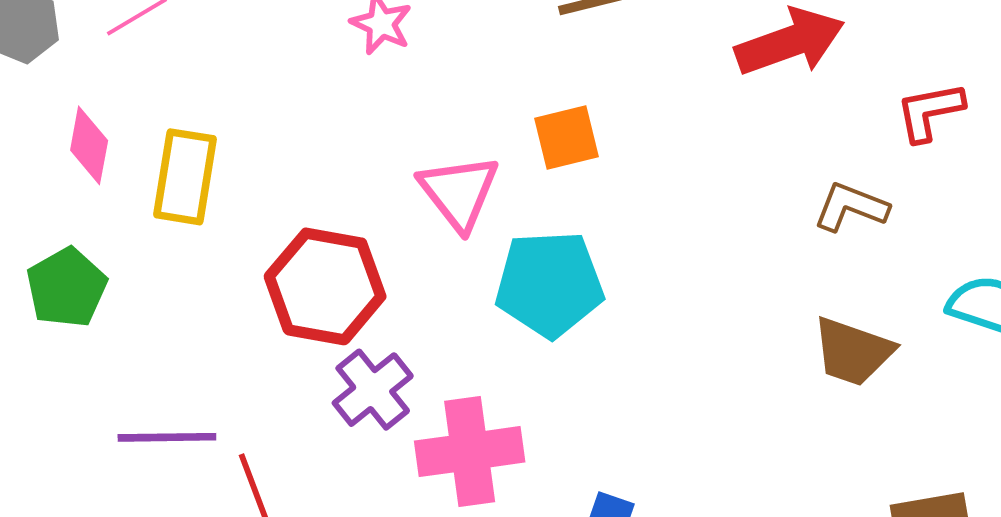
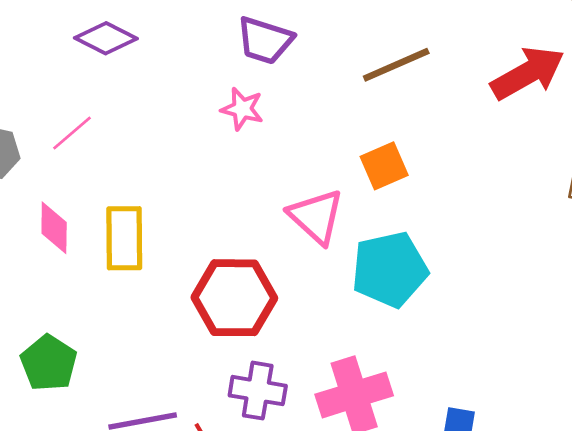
green pentagon: (67, 288) -> (49, 363), moved
purple cross: (373, 390) -> (258, 391), moved, turned -32

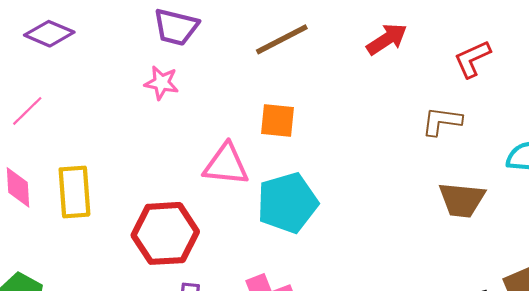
red arrow: (528, 73) -> (387, 39), size x0.7
orange square: (384, 166) -> (278, 121), turned 33
pink triangle: (316, 217) -> (226, 165), turned -33

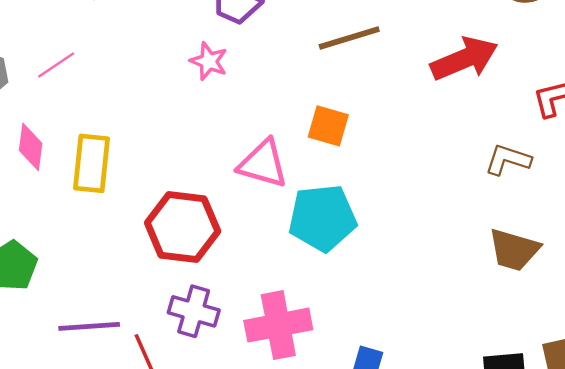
red arrow: (387, 39) -> (464, 59), size x1.4

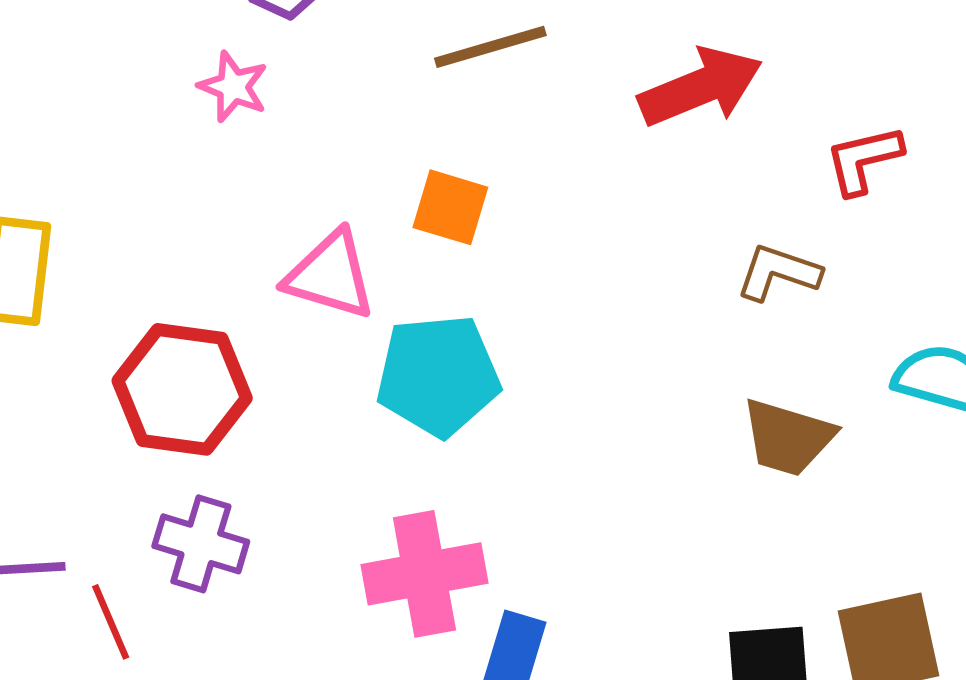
pink cross: (278, 325) -> (424, 574), moved

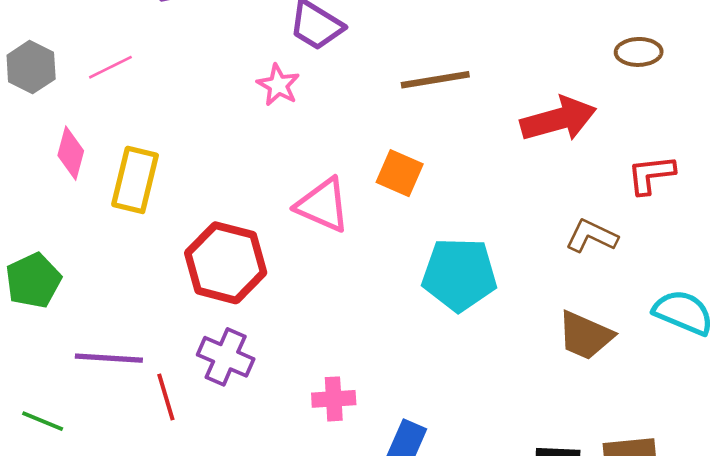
cyan pentagon: (438, 375) -> (459, 275), moved
pink cross: (424, 574) -> (334, 399), moved, size x0.6

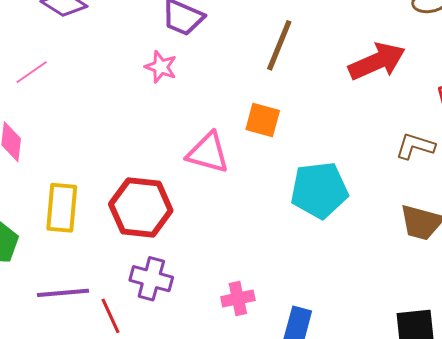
brown line: (435, 80) -> (279, 45), turned -50
yellow rectangle: (135, 180) -> (62, 208), moved

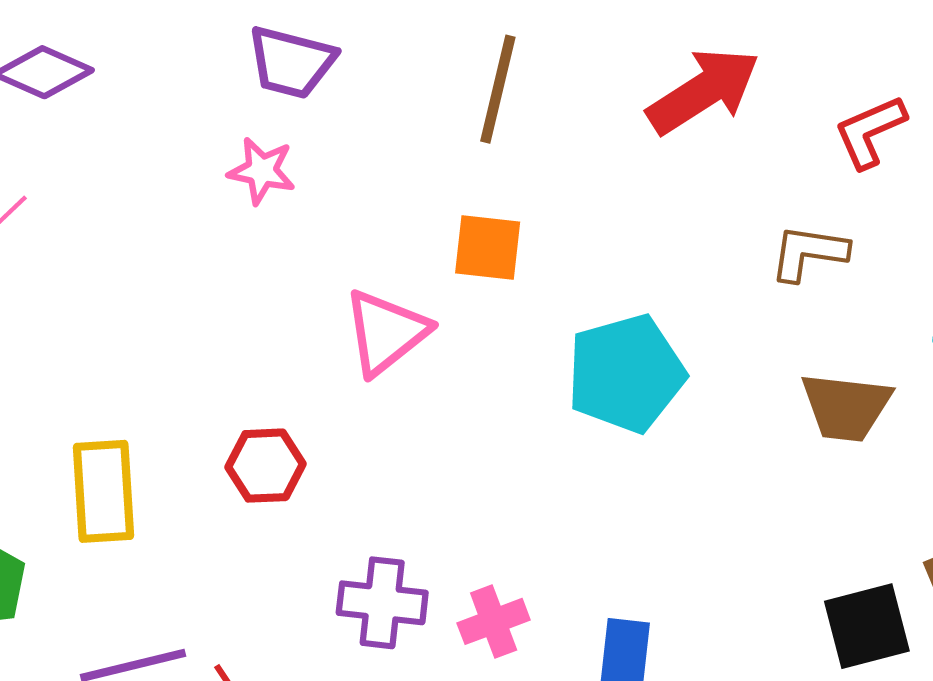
pink triangle: (208, 153) -> (386, 332), turned -45
red hexagon: (141, 207) -> (265, 466), size x0.6
purple cross: (151, 279) -> (382, 603), moved

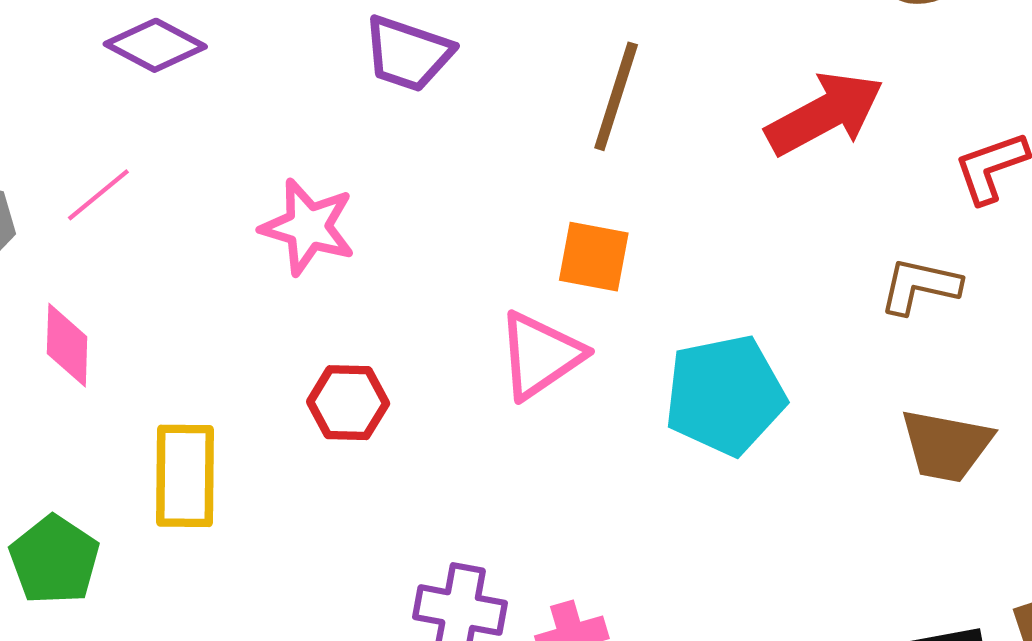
pink star: (262, 171) -> (308, 227), moved, size x1.4
pink triangle: (386, 332) -> (540, 355), moved
red hexagon: (265, 466) -> (348, 403), moved

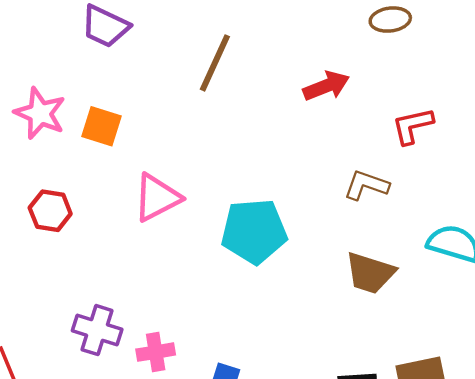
red arrow: (825, 114) -> (326, 86), size x0.7
orange square: (594, 257) -> (101, 126), moved

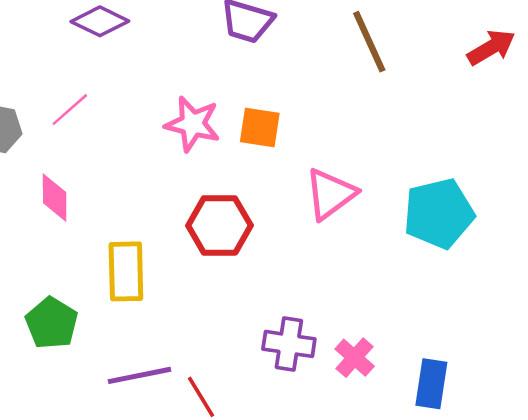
brown line: (215, 63) -> (369, 42), turned -40
red hexagon: (50, 211) -> (219, 225), size x1.4
pink cross: (156, 352) -> (355, 358), turned -30

